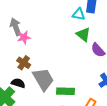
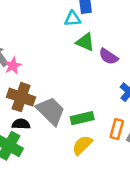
brown cross: (24, 63) -> (21, 97), size x1.5

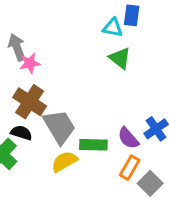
purple semicircle: (108, 56) -> (128, 138), moved
yellow semicircle: (82, 145) -> (64, 161), moved

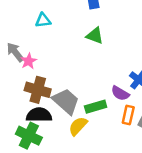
cyan triangle: (113, 28) -> (43, 20), moved
black semicircle: (21, 133) -> (39, 115), size x1.5

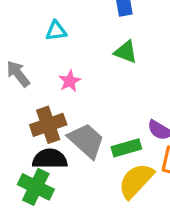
pink star: (29, 61) -> (70, 81), moved
brown cross: (38, 90) -> (48, 125), turned -35
yellow semicircle: (78, 126) -> (136, 181), moved, size x1.4

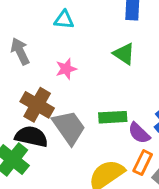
brown cross: (48, 125) -> (37, 105), turned 36
green rectangle: (126, 148) -> (113, 117), moved

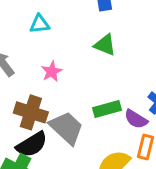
black semicircle: (31, 137) -> (32, 145), turned 148

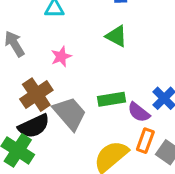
brown cross: (31, 112) -> (36, 95), turned 32

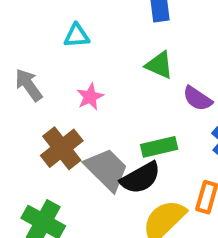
purple semicircle: (139, 112) -> (197, 99), moved
black semicircle: (34, 126) -> (141, 178), moved

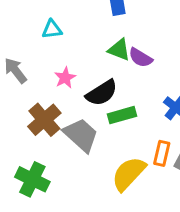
purple semicircle: (197, 99) -> (141, 58), moved
black semicircle: (141, 178) -> (102, 93), moved

